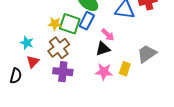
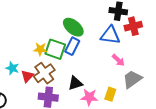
pink arrow: (108, 35) -> (118, 60), moved
black triangle: (103, 49) -> (75, 83), moved
red triangle: (33, 62) -> (27, 76), moved

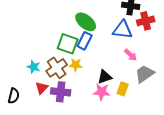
yellow star: (40, 49) -> (76, 65), moved
cyan star: (12, 68) -> (34, 67), moved
red triangle: (27, 76) -> (42, 88), moved
black triangle: (75, 83) -> (105, 77), moved

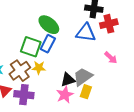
pink arrow: (131, 55) -> (111, 58), moved
gray trapezoid: (145, 74) -> (83, 77), moved
pink star: (102, 92) -> (65, 95), turned -30

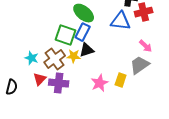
gray trapezoid: (83, 77) -> (140, 65), moved
black triangle: (68, 80) -> (87, 50), moved

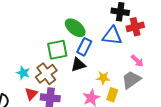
blue rectangle: (83, 32) -> (84, 47), moved
green square: (66, 35) -> (57, 50), turned -30
yellow star: (74, 56) -> (103, 78), moved

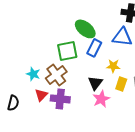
black triangle: (78, 65) -> (95, 83), moved, turned -35
yellow star: (103, 78) -> (113, 66), moved
yellow rectangle: (112, 95) -> (121, 84), moved

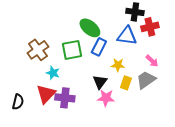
cyan star: (33, 74) -> (53, 73), moved
brown cross: (56, 75) -> (38, 50), moved
red triangle: (41, 95) -> (46, 94), size x1.5
pink star: (101, 99) -> (106, 98), turned 30

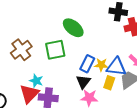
blue triangle: (127, 36) -> (116, 67), moved
blue rectangle: (99, 47) -> (87, 64), moved
cyan star: (53, 73) -> (36, 81), moved

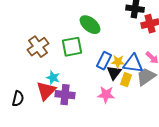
black triangle: (83, 82) -> (114, 73), moved

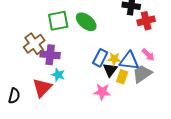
green square: (72, 47) -> (58, 21), moved
cyan star: (53, 78) -> (58, 75), moved
purple cross: (65, 95) -> (50, 55), moved

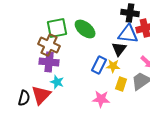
brown cross: (34, 44) -> (49, 45), moved, turned -30
blue triangle: (129, 61) -> (128, 34), moved
black triangle: (110, 70) -> (119, 49), moved
black semicircle: (14, 96) -> (24, 98), moved

